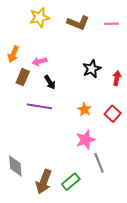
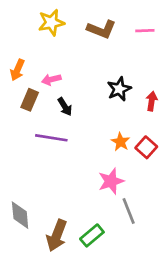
orange star: (84, 109) -> (120, 142), moved

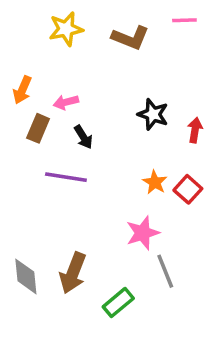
pink line: (145, 31) -> (184, 20), moved
black star: (119, 89) -> (153, 114), turned -30
brown arrow: (57, 235) -> (73, 273), moved

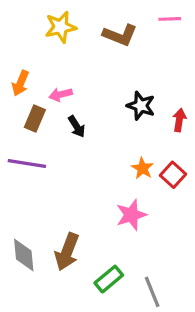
purple line: (66, 177) -> (27, 163), moved
gray line: (165, 271) -> (152, 292), moved

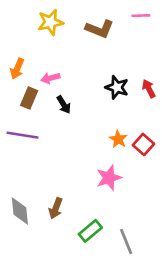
red arrow: (179, 120) -> (149, 89), moved, turned -36
brown arrow: (67, 252) -> (56, 208), size x0.7

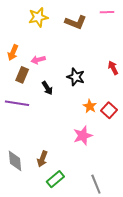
black star: (117, 87) -> (76, 77), moved
black arrow: (64, 105) -> (47, 88), moved
green rectangle: (90, 231) -> (55, 179), moved

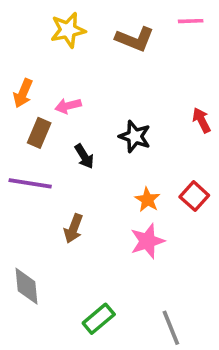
orange star: (90, 106) -> (147, 200), moved
brown arrow: (42, 159) -> (73, 228), moved

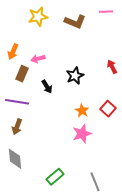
black star: (135, 136) -> (75, 76), turned 30
brown arrow: (73, 228) -> (17, 127), moved

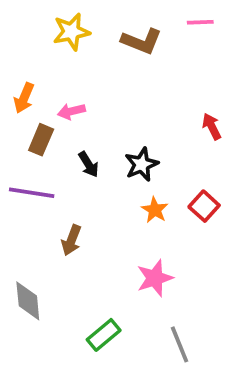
black star: (75, 76) -> (142, 164), moved
brown arrow: (17, 127) -> (71, 240), moved
pink star: (82, 134) -> (155, 278), moved

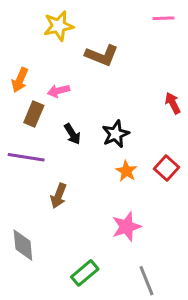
brown L-shape: (142, 41) -> (102, 55), moved

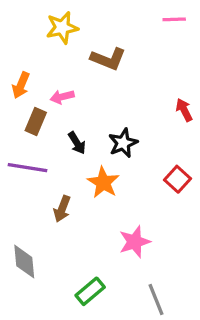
orange star: (126, 171) -> (103, 182), moved, size x1.4

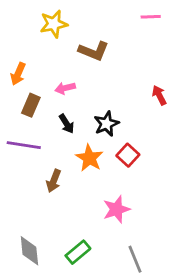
pink arrow: (62, 97) -> (65, 88), moved
red square: (177, 179) -> (128, 155), moved
gray diamond: (24, 262) -> (29, 251), moved

